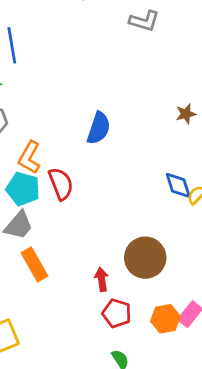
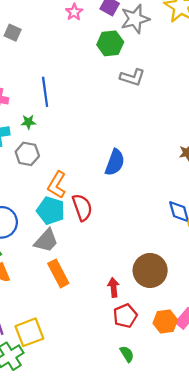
gray L-shape: (144, 21) -> (132, 77), moved
red pentagon: (117, 313) -> (125, 316), turned 30

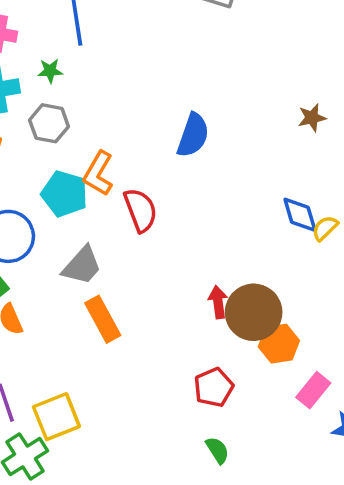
cyan pentagon: (51, 211) -> (65, 194), moved
red arrow: (113, 287) -> (218, 302), moved
orange hexagon: (165, 322) -> (279, 344), moved

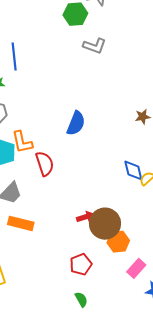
orange L-shape: (98, 173) -> (22, 142), turned -45
red arrow: (218, 302) -> (85, 217), turned 78
orange rectangle: (103, 319) -> (21, 223), turned -50

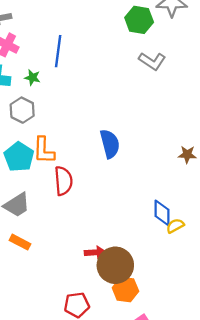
blue semicircle: (76, 123) -> (110, 144), turned -50
orange rectangle: (21, 223) -> (20, 242), size x0.7

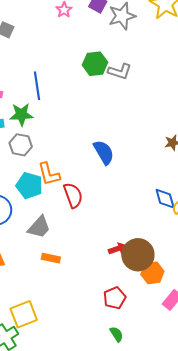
green hexagon: (139, 20) -> (95, 64), moved
green star: (32, 78) -> (21, 115), size x1.6

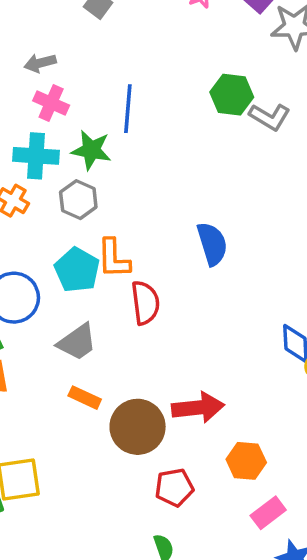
red arrow: (117, 249) -> (198, 408), size x1.6
brown circle: (138, 255) -> (138, 427), moved

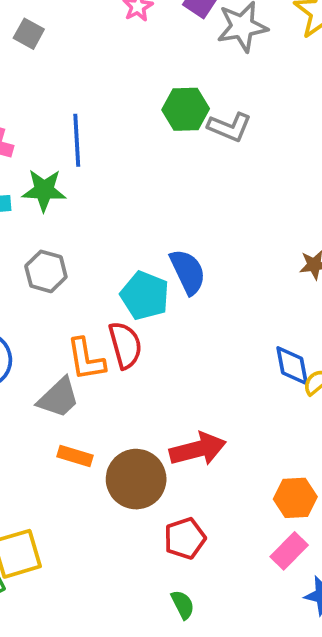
gray hexagon: (78, 200) -> (46, 271), moved
orange L-shape: (114, 258) -> (86, 359), moved
cyan pentagon: (77, 270) -> (145, 295), moved
orange hexagon: (246, 461) -> (295, 498), moved

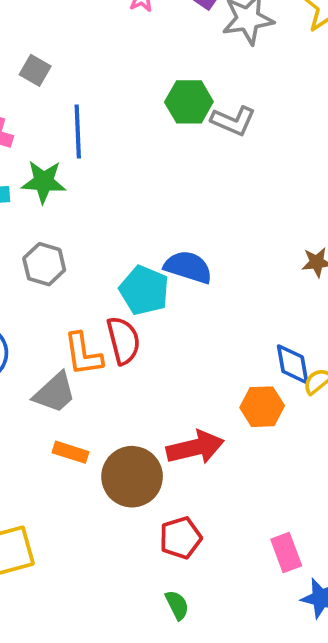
gray square: (29, 34) -> (35, 70), moved
blue semicircle: (188, 272) -> (188, 267), turned -48
orange hexagon: (295, 498) -> (262, 407), moved
pink rectangle: (289, 551) -> (286, 552), turned -66

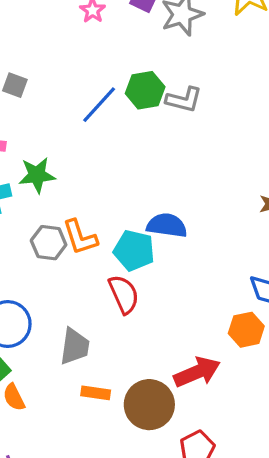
blue line: (78, 131) -> (99, 105), moved, turned 54
orange L-shape: (83, 354) -> (80, 237), moved
gray trapezoid: (55, 393) -> (75, 346), turned -30

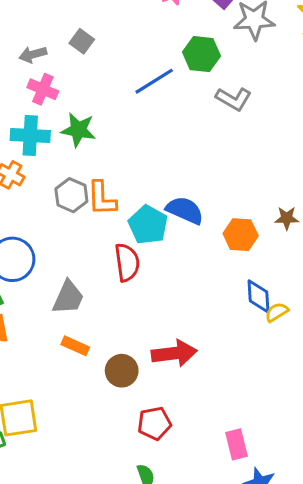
green hexagon: (145, 90) -> (202, 54), moved
orange hexagon: (246, 330) -> (241, 235), moved
brown circle: (149, 405) -> (122, 371), size x0.7

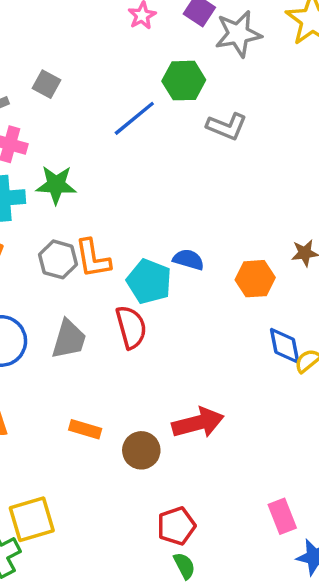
blue semicircle: (185, 210) -> (188, 260), size x0.7
gray trapezoid: (68, 298) -> (69, 339), moved
red pentagon: (154, 423) -> (176, 526), moved

